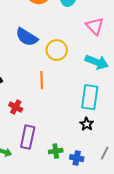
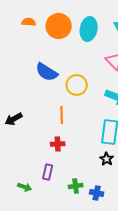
red cross: (16, 107) -> (58, 144), moved, turned -32
purple rectangle: (28, 137) -> (48, 172), size x0.7

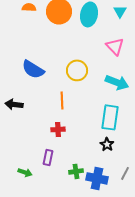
blue semicircle: (47, 72) -> (33, 69), moved
black arrow: (14, 119) -> (14, 104), turned 36
blue cross: (97, 193) -> (97, 178), size x1.5

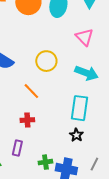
orange line: (62, 100) -> (31, 91), turned -42

